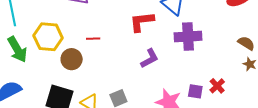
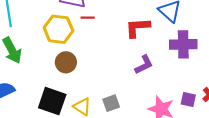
yellow hexagon: (48, 37) -> (58, 29), moved
red line: (93, 39) -> (88, 18), moved

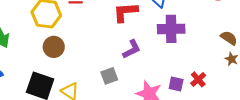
gray square: (111, 103) -> (109, 76), moved

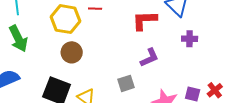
purple cross: (171, 29) -> (190, 39), size x0.6

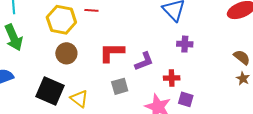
red L-shape: (144, 20) -> (112, 52), moved
red cross: (215, 90) -> (172, 78), moved, turned 35

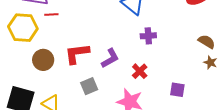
brown circle: (66, 53) -> (43, 60), moved
red cross: (172, 78) -> (140, 71), turned -35
purple square: (186, 99) -> (177, 90), moved

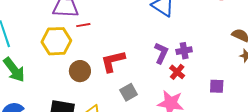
purple cross: (148, 36) -> (184, 51), moved
purple L-shape: (110, 58) -> (161, 53), moved, turned -30

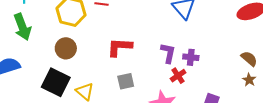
purple L-shape: (161, 53) -> (168, 53), turned -30
brown circle: (80, 71) -> (66, 48), moved

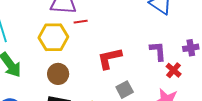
purple cross: (191, 57) -> (191, 48), moved

